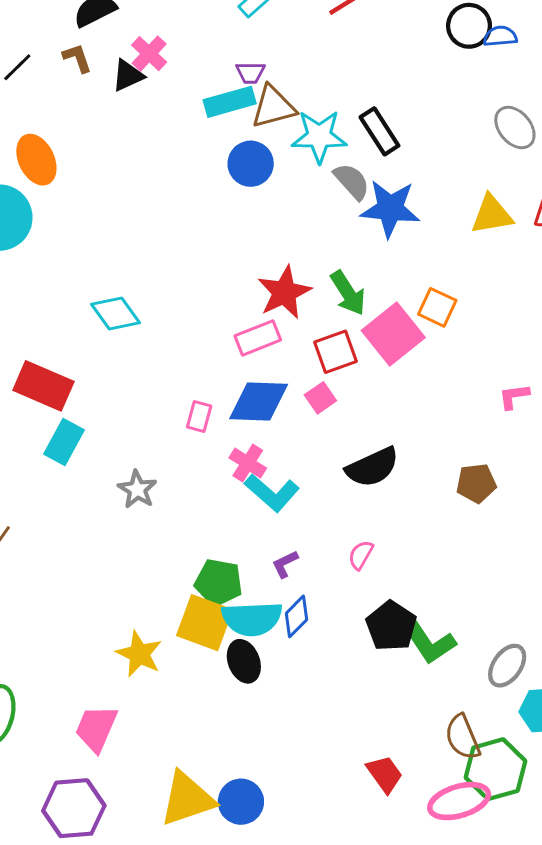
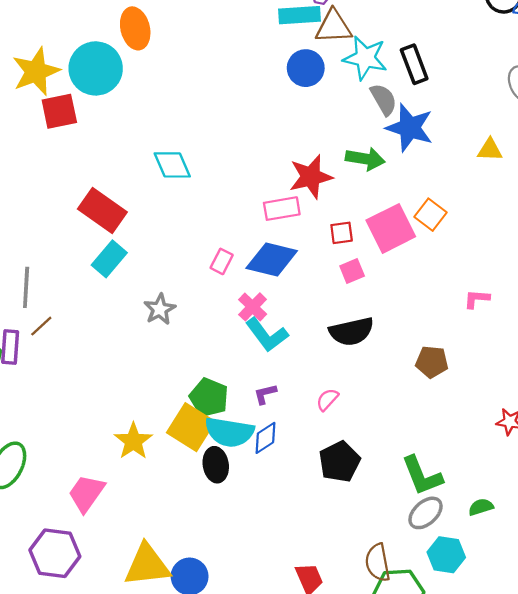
yellow triangle: (492, 215) -> (490, 150), size x0.7
green arrow: (348, 293) -> (365, 159), moved, turned -60
red square: (335, 352) -> (342, 233), size x0.7
pink square: (320, 398) -> (352, 271), moved
green L-shape: (429, 642) -> (422, 476), moved

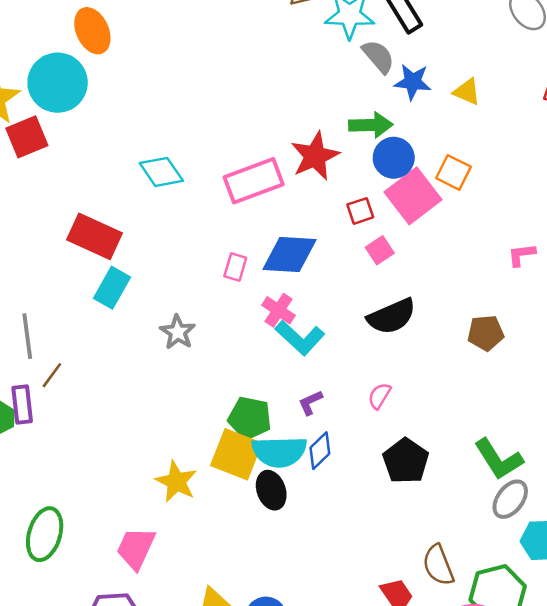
blue circle: (306, 68) -> (394, 158), moved
blue star: (410, 128) -> (413, 82), size x0.7
yellow triangle: (490, 150) -> (467, 92), moved, turned 32
pink rectangle: (282, 209) -> (254, 181), moved, size x1.4
brown semicircle: (378, 563) -> (438, 565), moved

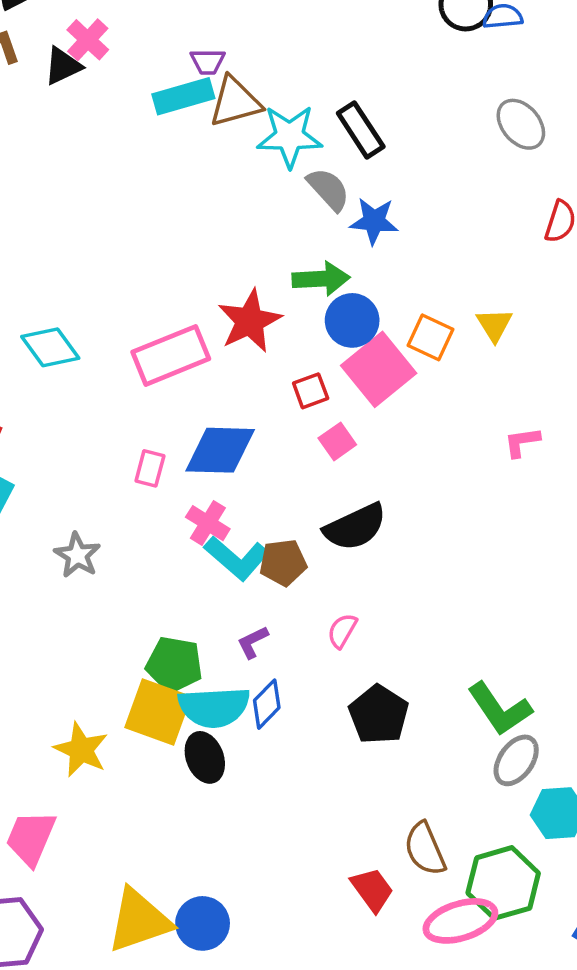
yellow triangle: (467, 92) -> (494, 325), moved, turned 36
brown pentagon: (486, 333) -> (283, 562), moved

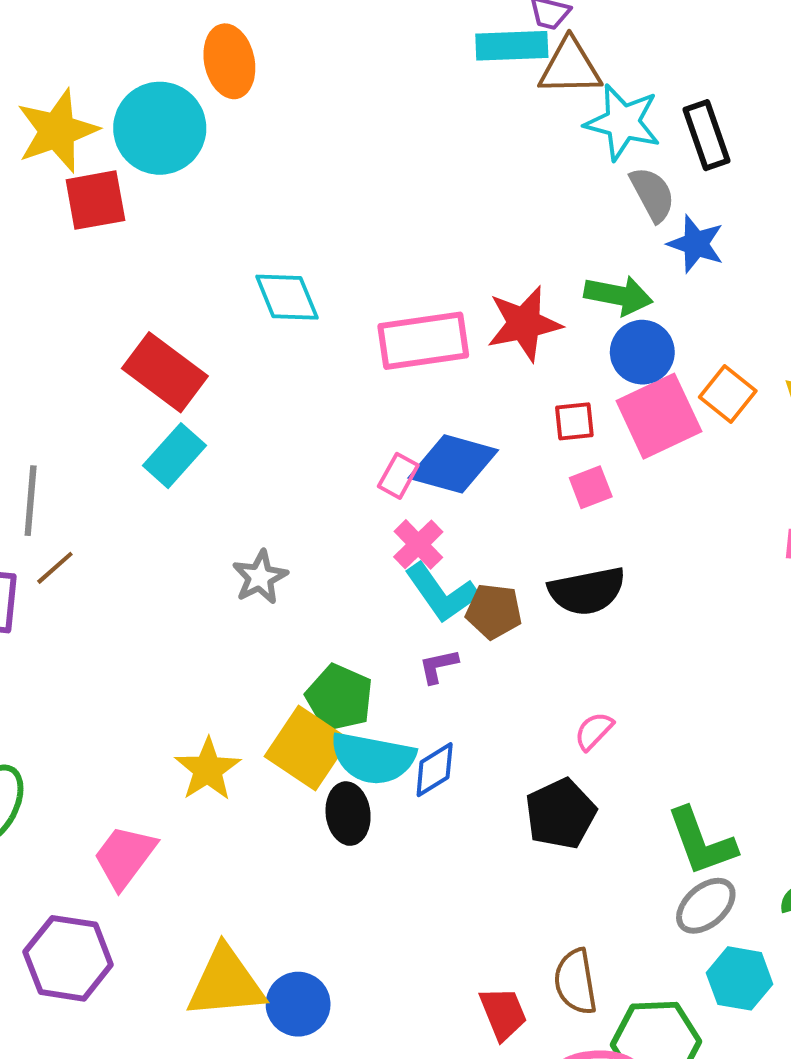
pink rectangle: (150, 468) -> (398, 476), moved
gray star: (77, 555) -> (260, 577), moved
pink semicircle: (342, 631) -> (594, 731), moved
purple L-shape: (253, 642) -> (438, 666), moved

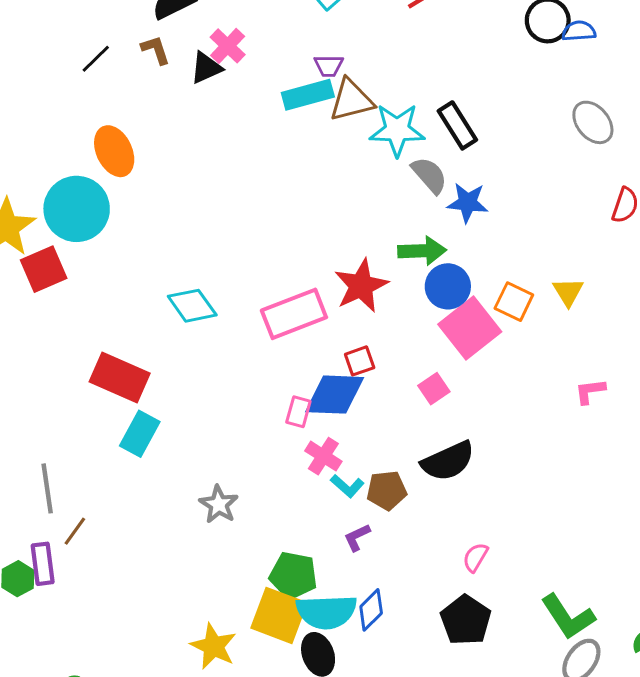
red square: (574, 421) -> (360, 361), moved
cyan L-shape: (441, 593) -> (347, 486), size x0.6

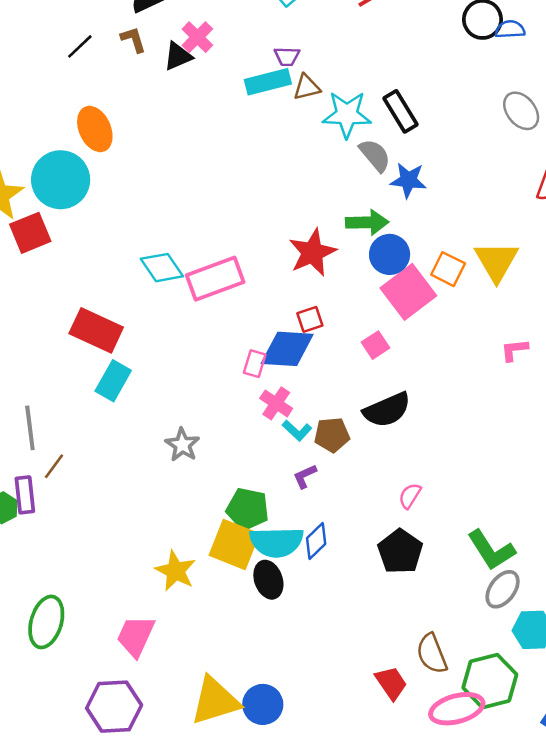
brown triangle: (351, 100) -> (307, 87), size x0.7
yellow triangle: (568, 292) -> (496, 261), size x1.6
pink rectangle: (294, 314) -> (215, 279), moved

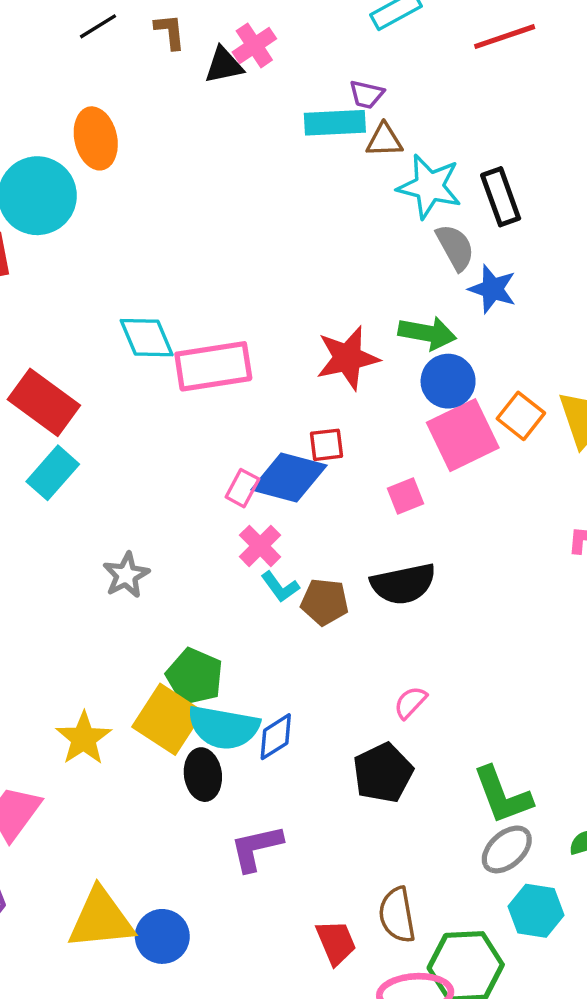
purple L-shape: (305, 476) -> (256, 848), moved, size x1.6

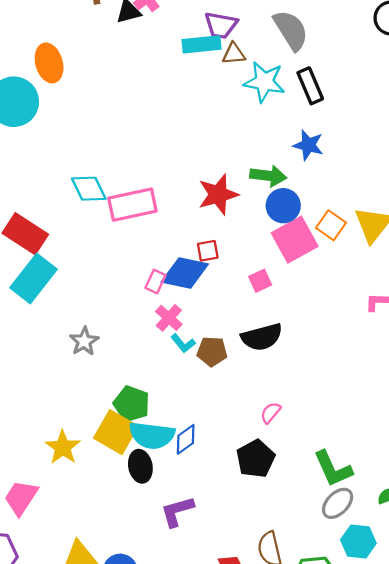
purple trapezoid: (367, 94) -> (221, 25), size x1.5
gray semicircle: (455, 247) -> (291, 30), moved, size x1.4
cyan rectangle: (53, 473) -> (33, 279), size x1.4

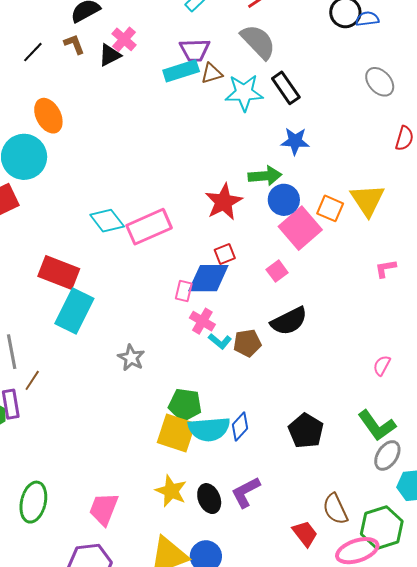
pink semicircle: (271, 413) -> (382, 365), moved
yellow star: (63, 447) -> (171, 491), moved
black ellipse: (140, 466) -> (209, 499), moved

